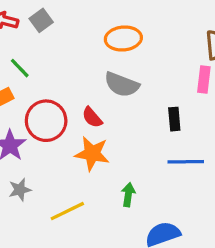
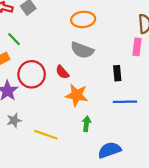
orange star: (92, 154) -> (77, 95), moved
yellow line: (67, 211) -> (46, 135), turned 45

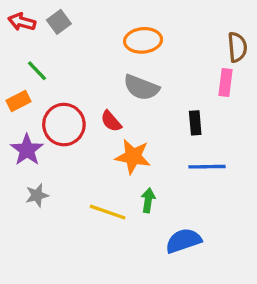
yellow line: (46, 135) -> (108, 212), moved

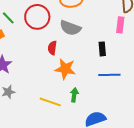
red semicircle: (111, 121) -> (52, 48), turned 48
red circle: (64, 125) -> (37, 17), moved

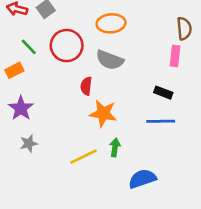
black rectangle: (102, 49) -> (163, 93), moved, turned -64
yellow line: (50, 102) -> (84, 157), turned -45

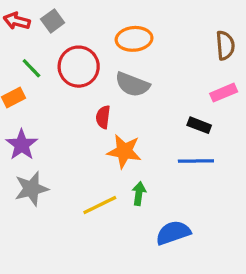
pink rectangle: (175, 56) -> (224, 93), moved, turned 60
gray star: (29, 143) -> (31, 189), size x1.5

